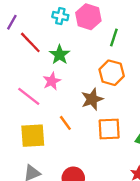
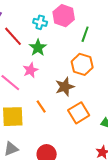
cyan cross: (60, 16) -> (40, 22), moved
orange square: (109, 129) -> (79, 113), turned -30

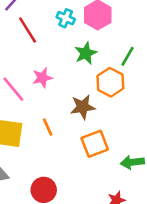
green line: (85, 34) -> (128, 56), moved
green star: (38, 48) -> (86, 53), moved

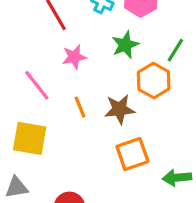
pink star: (42, 78) -> (74, 57), moved
orange line: (48, 127) -> (80, 107), moved

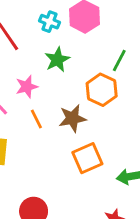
green star: (125, 45) -> (57, 60), moved
pink star: (74, 57) -> (27, 87), moved

